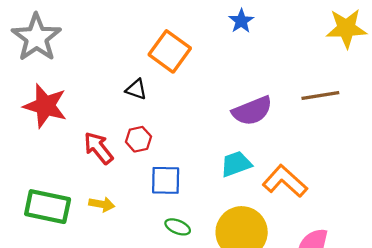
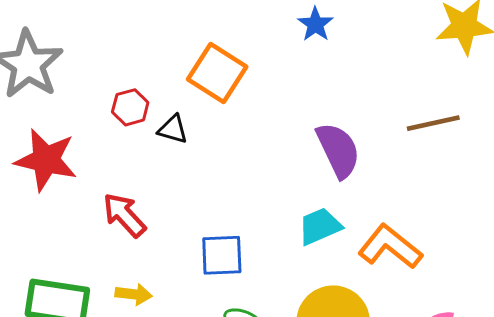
purple semicircle: (252, 111) -> (338, 150), turned -90
red hexagon: (138, 139) -> (130, 107), moved

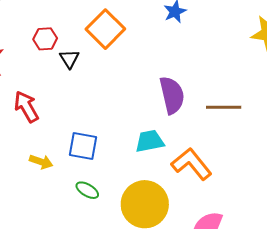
brown line: (433, 123) -> (224, 107), moved
black triangle: (173, 129) -> (69, 59), turned 30
yellow arrow: (134, 294) -> (41, 162), moved

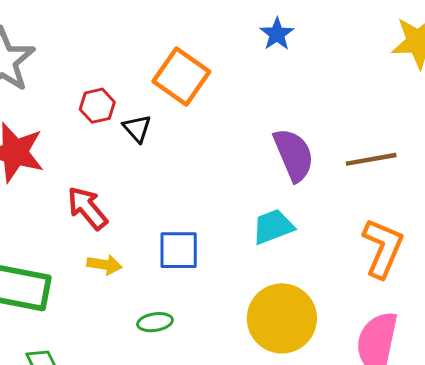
yellow arrow: (41, 162) -> (104, 265), moved
orange L-shape: (192, 164) -> (383, 248), moved, turned 72
green ellipse: (87, 190) -> (155, 322), moved, turned -30

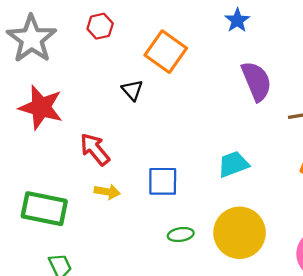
red hexagon: (97, 106) -> (100, 26), moved
purple semicircle: (294, 155) -> (256, 81), moved
green ellipse: (155, 322) -> (181, 234), moved

